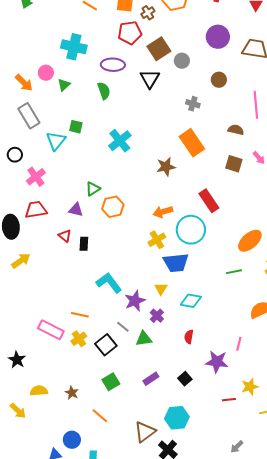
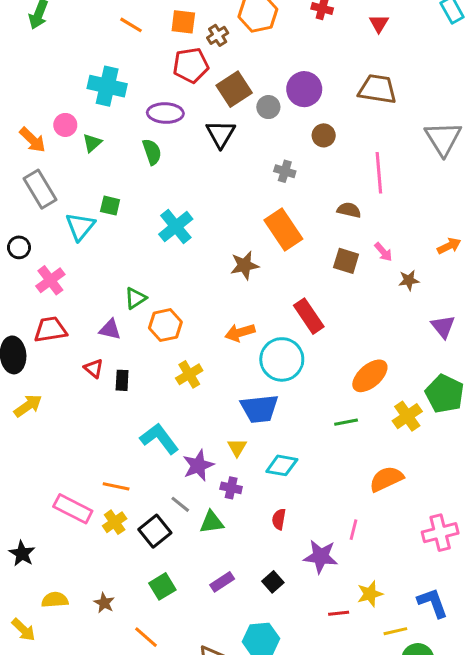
purple circle: (218, 37) -> (304, 89), moved
yellow cross: (157, 240) -> (189, 374), moved
purple cross: (157, 316) -> (231, 488), turned -32

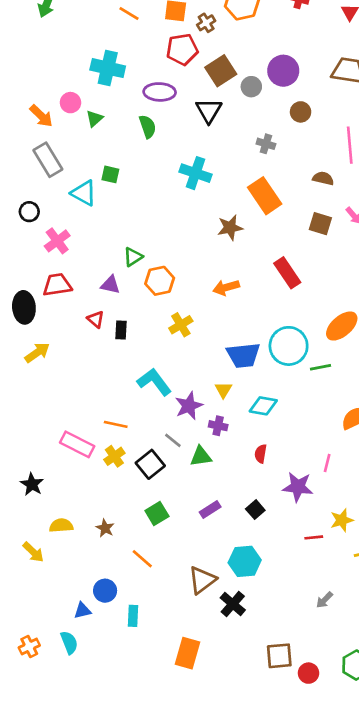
cyan triangle: (80, 227) -> (84, 193), turned -40
cyan cross: (176, 227) -> (195, 173), moved, turned -32
cyan circle: (282, 359) -> (289, 346), moved

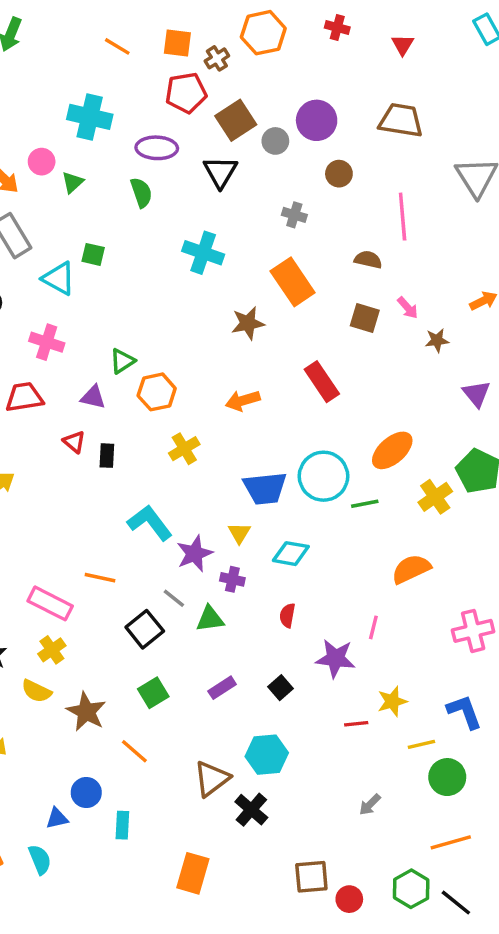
pink cross: (57, 241) -> (47, 342), moved, turned -35
yellow cross: (114, 456) -> (52, 650), moved
yellow semicircle: (61, 525) -> (36, 691), moved, turned -150
brown star: (105, 528) -> (86, 712), size x1.6

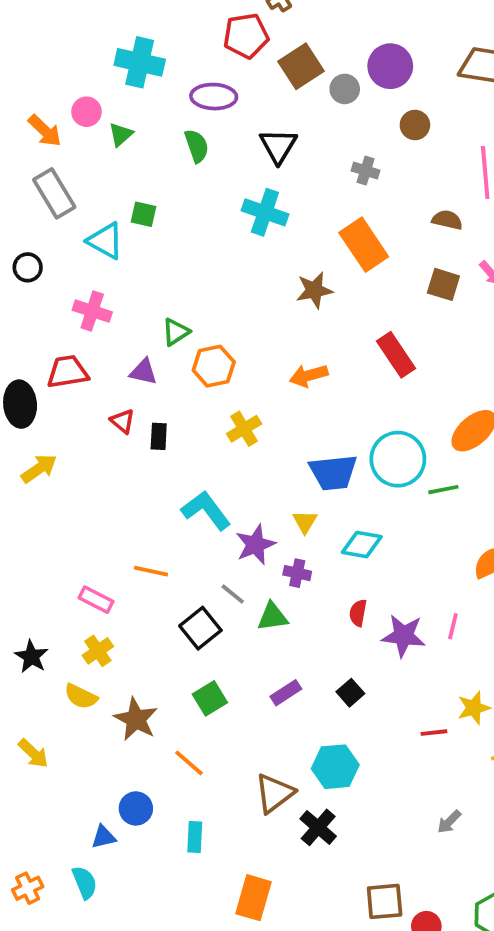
black triangle: (220, 172) -> (278, 146), moved
pink rectangle: (50, 603) -> (96, 600), size x0.7
purple star: (336, 658) -> (404, 636), moved
cyan rectangle: (122, 825) -> (195, 837), moved

